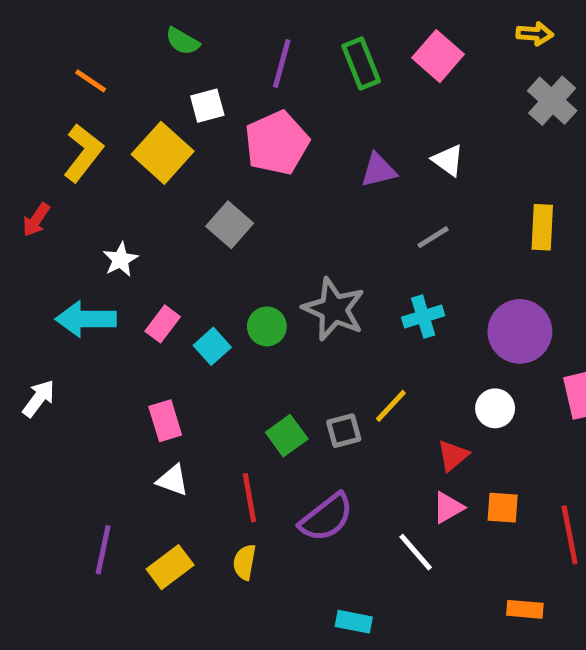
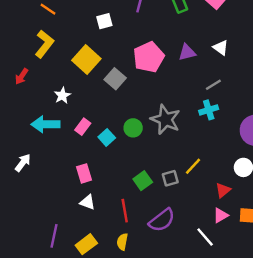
pink pentagon: (277, 143) -> (149, 57), moved
yellow square: (163, 153) -> (86, 60), moved
cyan cross: (423, 317) -> (209, 110), moved

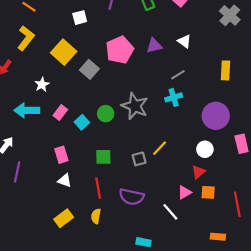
green square: (143, 181) -> (103, 157), moved, turned 35
red triangle: (223, 190) -> (198, 172), moved
purple semicircle: (162, 220) -> (132, 197), turned 50
purple line: (54, 236) -> (17, 172), moved

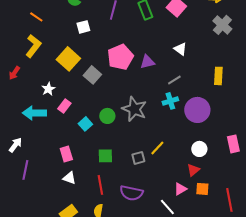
purple triangle: (154, 46) -> (147, 62), moved
pink rectangle: (60, 113) -> (64, 106), moved
purple circle: (216, 116) -> (197, 110), moved

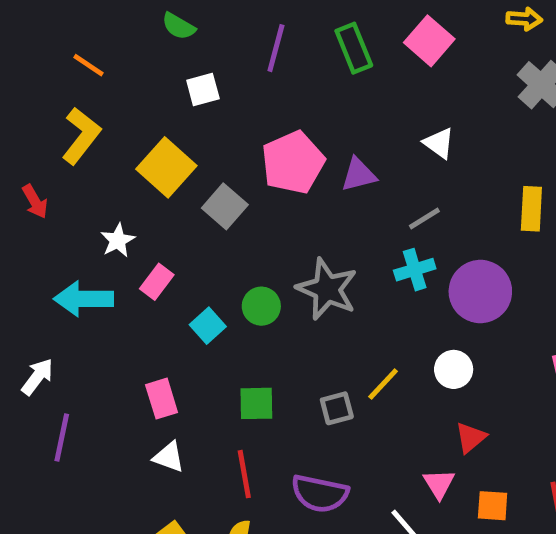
red arrow: (14, 73) -> (35, 201), turned -64
white circle: (199, 149) -> (454, 369), moved
pink triangle: (180, 189) -> (439, 484), turned -32
orange square: (202, 189) -> (493, 506), moved

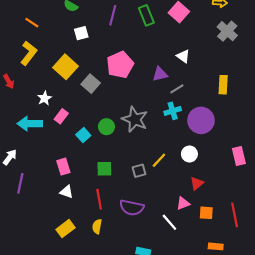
purple triangle: (359, 175) -> (160, 74), moved
pink triangle: (439, 484) -> (183, 203), turned 40

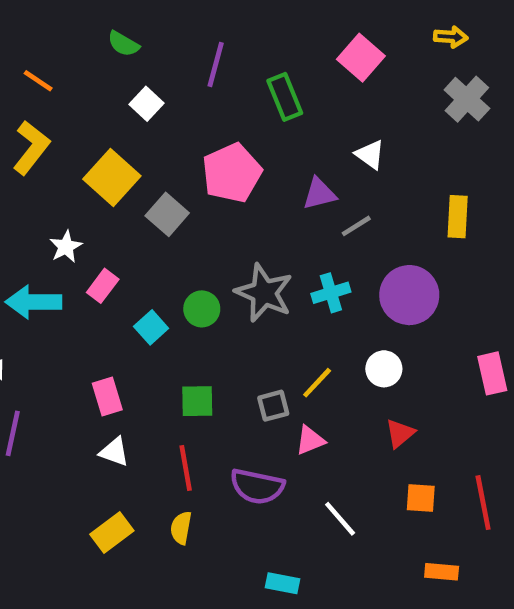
green rectangle: (146, 15) -> (285, 97), moved
white square: (81, 33) -> (146, 104), turned -32
cyan cross: (173, 111) -> (331, 293), moved
pink triangle: (183, 203) -> (310, 440), moved

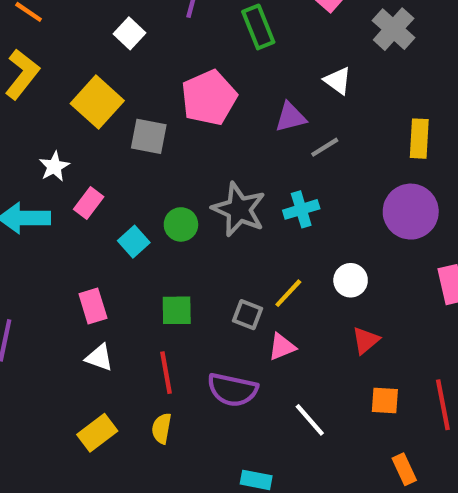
gray cross: (467, 99) -> (394, 29), moved
gray square: (167, 214) -> (149, 136), turned -30
purple circle: (409, 295) -> (411, 212), moved
gray square: (273, 406) -> (248, 315), turned 36
orange rectangle: (442, 572) -> (404, 469), turned 60

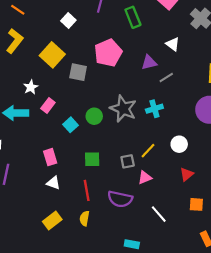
gray square: (248, 315) -> (128, 161), turned -32

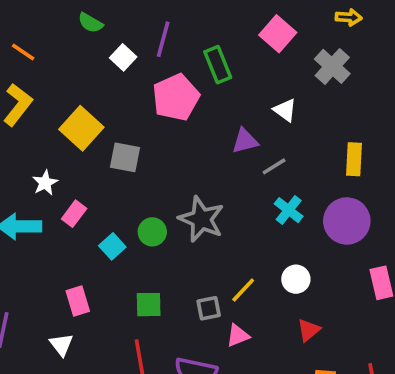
white square: (68, 20) -> (123, 57), moved
pink pentagon: (108, 53) -> (176, 97), moved
cyan cross: (154, 109) -> (289, 210), moved, turned -35
white triangle: (53, 183) -> (61, 345), moved, turned 32

